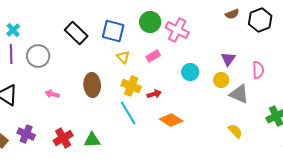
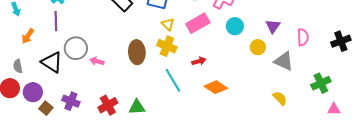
gray circle: (38, 56) -> (76, 48), moved
pink rectangle: (153, 56) -> (198, 23), size x1.6
cyan circle: (190, 72) -> (235, 26), moved
yellow circle: (221, 80) -> (258, 47), moved
yellow cross: (131, 86) -> (167, 46), moved

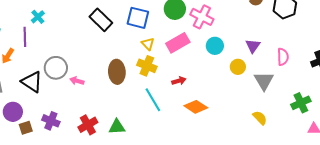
purple line: (56, 21) -> (25, 37), moved
gray triangle: (284, 61) -> (264, 81), turned 35
brown square: (46, 108) -> (26, 128), turned 32

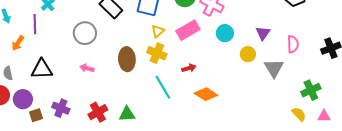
yellow triangle: (148, 44) -> (158, 31), turned 32
gray circle: (56, 68) -> (85, 33), moved
black triangle: (32, 82) -> (42, 69), turned -35
yellow semicircle: (260, 118) -> (299, 114), moved

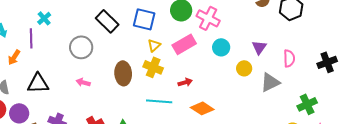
gray triangle: (274, 68) -> (270, 82), turned 35
cyan line: (163, 87) -> (159, 101), turned -55

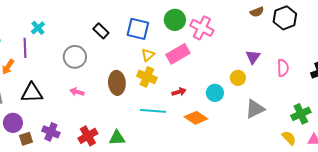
black rectangle: (107, 21) -> (101, 31), size x0.7
cyan circle: (221, 47) -> (215, 93), moved
gray triangle: (270, 82) -> (255, 109), moved

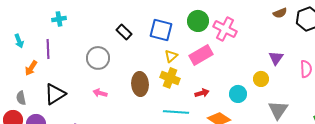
cyan cross: (38, 28) -> (59, 19), moved, turned 32
black triangle: (32, 93) -> (55, 94), turned -30
gray triangle: (255, 109) -> (278, 110), turned -30

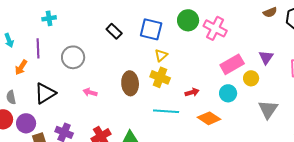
pink rectangle: (201, 55) -> (232, 64), moved
gray circle: (98, 58) -> (73, 57), moved

